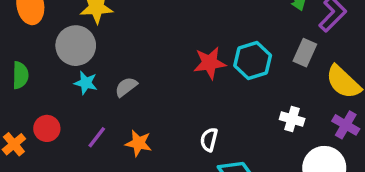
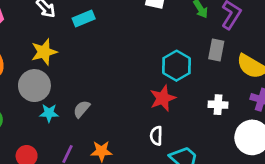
red star: (210, 63) -> (163, 98), moved

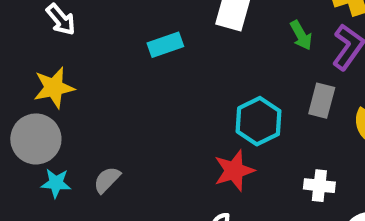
cyan rectangle: (84, 19) -> (165, 45), moved

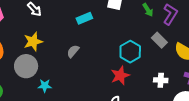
gray rectangle: (322, 101) -> (159, 40), turned -56
gray semicircle: (107, 180) -> (73, 51), moved
cyan star: (56, 183) -> (45, 86), moved

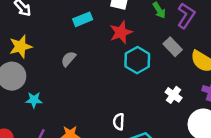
red star: (120, 75) -> (121, 32), moved
white cross: (161, 80) -> (174, 95), turned 32

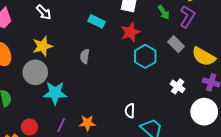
cyan rectangle: (83, 19) -> (97, 21), turned 49
gray semicircle: (68, 59) -> (85, 56), turned -32
cyan star: (34, 100) -> (55, 93), size x1.6

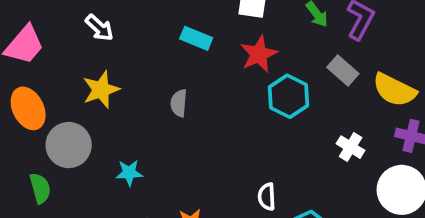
gray circle: (35, 72) -> (69, 145), moved
cyan star: (55, 93) -> (129, 173), size x0.6

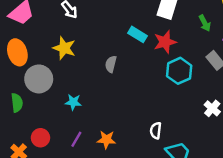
cyan rectangle: (196, 38) -> (137, 34), moved
yellow star: (101, 90) -> (64, 48), turned 30

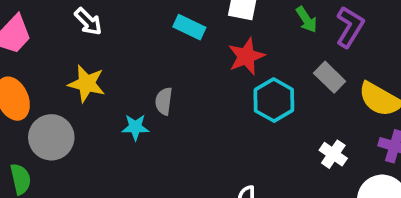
cyan rectangle: (137, 34) -> (189, 27), moved
cyan star: (73, 102) -> (135, 127), moved

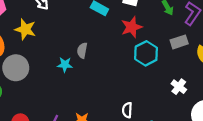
gray rectangle: (330, 77) -> (179, 42), turned -66
yellow star: (87, 84) -> (25, 29), moved

